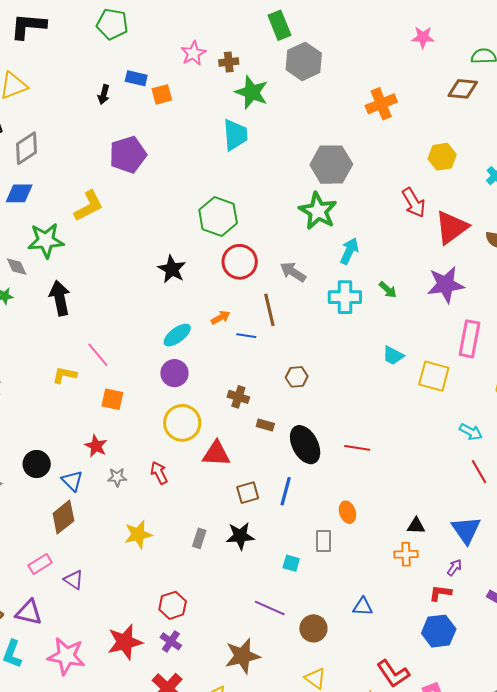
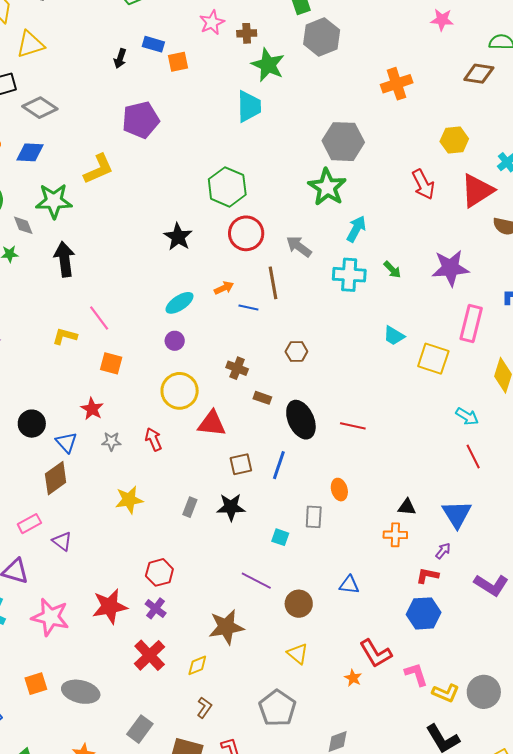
gray diamond: (27, 148) -> (40, 108), turned 64
red triangle: (452, 227) -> (477, 191), moved
purple circle: (174, 373) -> (175, 341), size x0.7

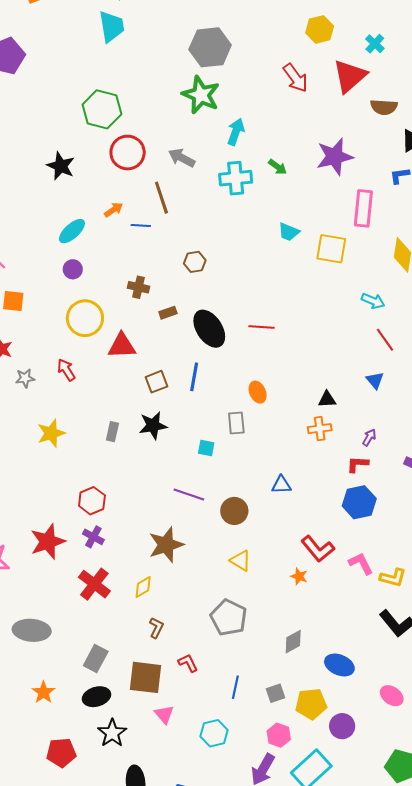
brown rectangle: (262, 398) -> (168, 313), turned -30
blue triangle: (457, 514) -> (375, 380), moved, size x0.6

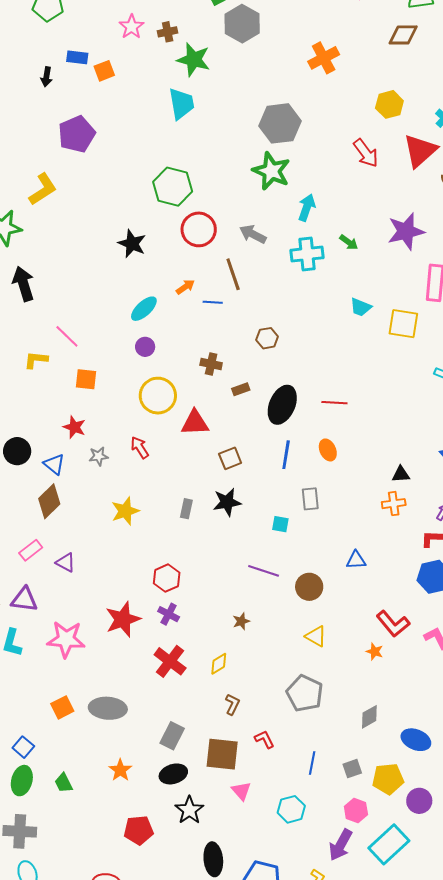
black ellipse: (209, 329) -> (282, 405), turned 57
blue line: (194, 377) -> (286, 455), moved
orange ellipse: (258, 392) -> (328, 450), moved
brown star: (166, 545) -> (241, 621), size x0.5

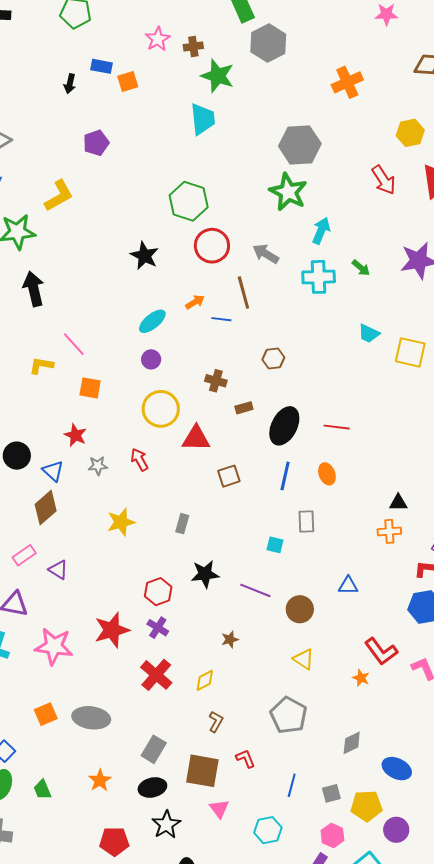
purple pentagon: (77, 134) -> (96, 143), size x0.7
black star: (227, 502) -> (205, 574), moved

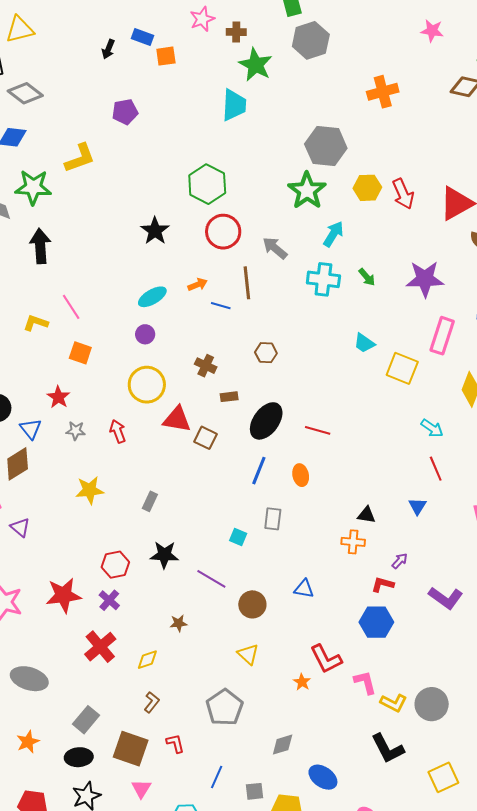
yellow hexagon: (410, 133) -> (367, 188), moved
brown square: (229, 476) -> (205, 438), moved, turned 35

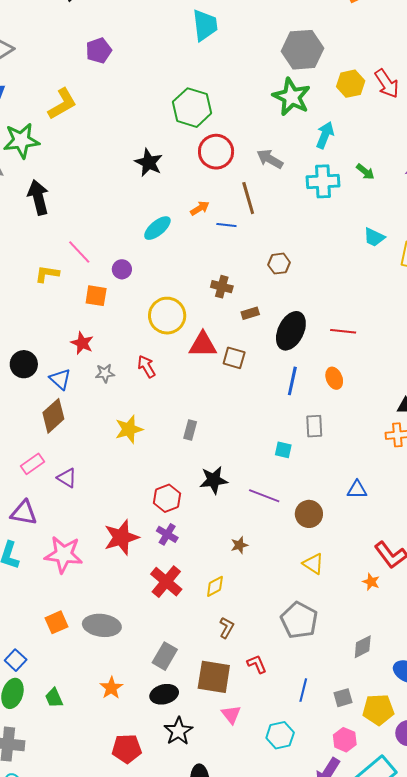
purple circle: (145, 334) -> (122, 269), moved

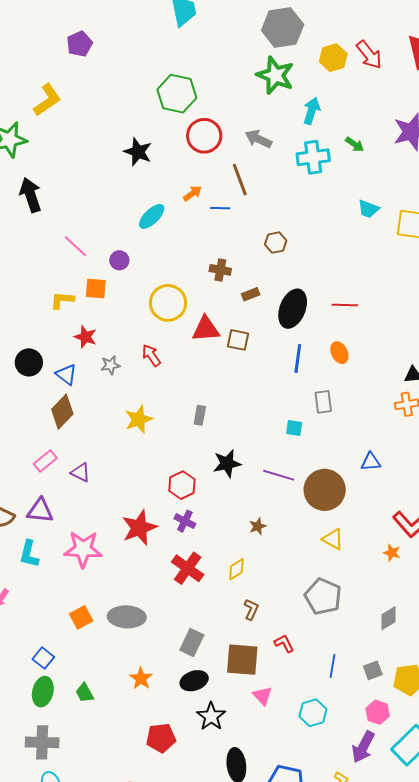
yellow L-shape: (47, 274) -> (62, 300), moved
brown circle: (309, 514) -> (325, 490), size x1.5

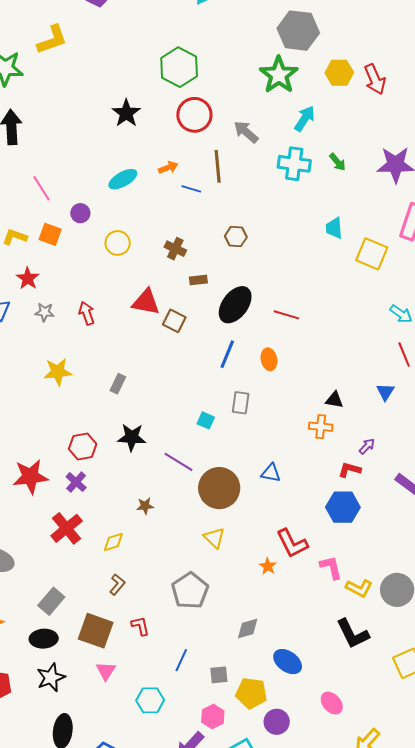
cyan trapezoid: (368, 209) -> (334, 228), turned 50
yellow circle: (168, 303) -> (118, 243), moved, size x0.7

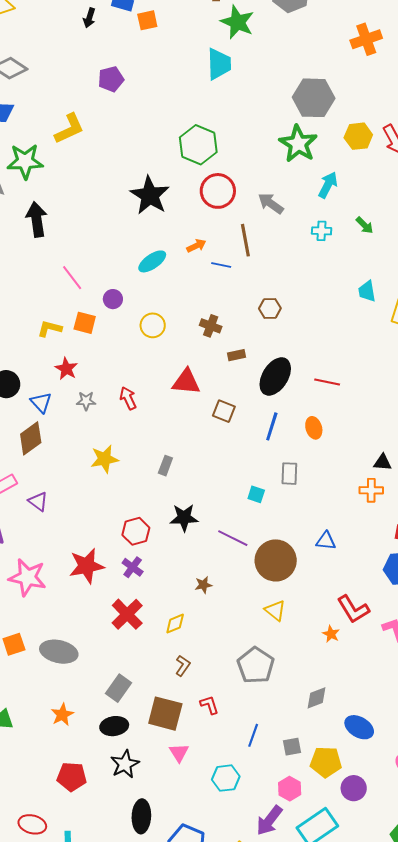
black star: (126, 113) -> (150, 195), size x1.4
cyan cross: (294, 164) -> (322, 231), size x0.6
brown square: (174, 321) -> (224, 411), moved

